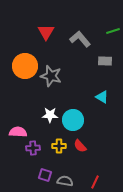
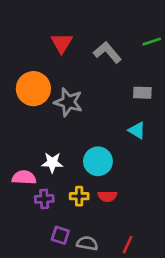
gray rectangle: (105, 61) -> (142, 93), moved
white star: (50, 115) -> (52, 163), moved
red semicircle: (80, 146) -> (107, 196), turned -48

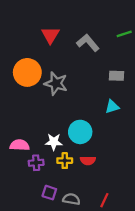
cyan triangle: (137, 130) -> (112, 107), turned -48
white star: (52, 163) -> (54, 142), moved

